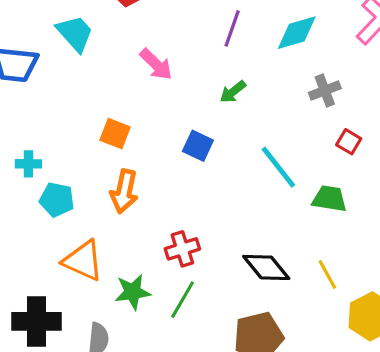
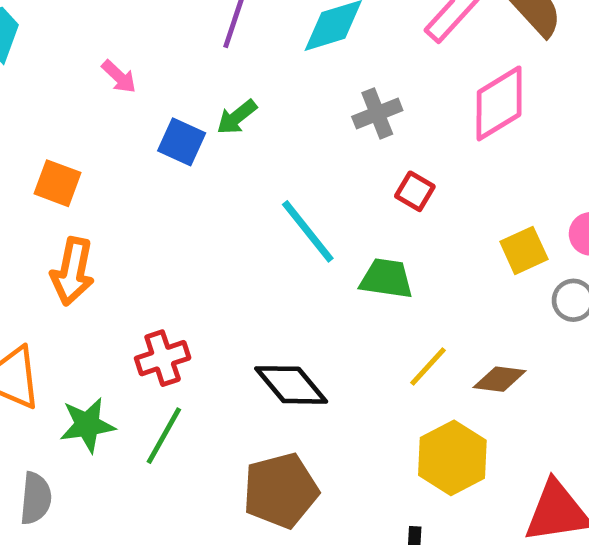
pink arrow: (156, 64) -> (119, 77), size x0.7
blue square: (198, 146) -> (182, 142), moved
yellow line: (327, 274) -> (428, 366), moved, turned 72

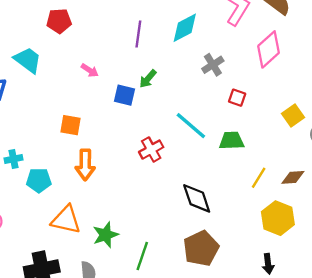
red cross: (163, 358) -> (151, 150), moved
black diamond: (291, 385) -> (197, 198), turned 32
green line: (164, 436) -> (142, 256), moved

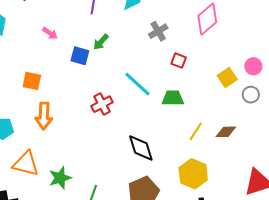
yellow hexagon: (278, 218) -> (193, 174), moved

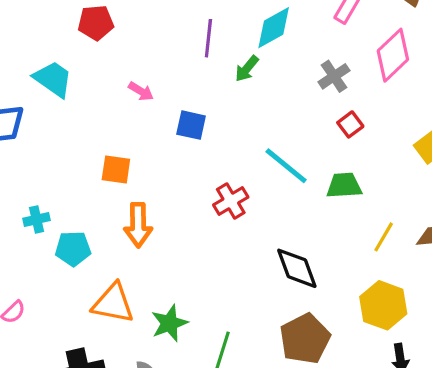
gray cross: (158, 31) -> (334, 76), moved
green arrow: (101, 42) -> (247, 69), moved
red square: (179, 61) -> (350, 124), turned 35

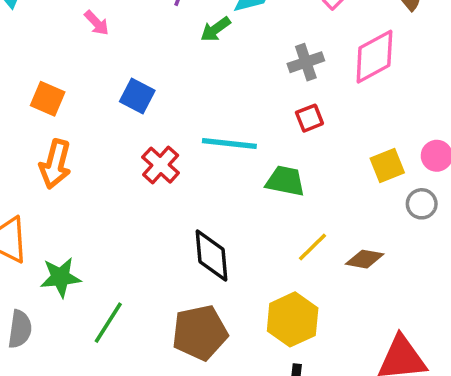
blue square: (191, 125) -> (137, 96), moved
cyan line: (286, 166) -> (229, 143), turned -48
red cross: (231, 201) -> (161, 165), turned -32

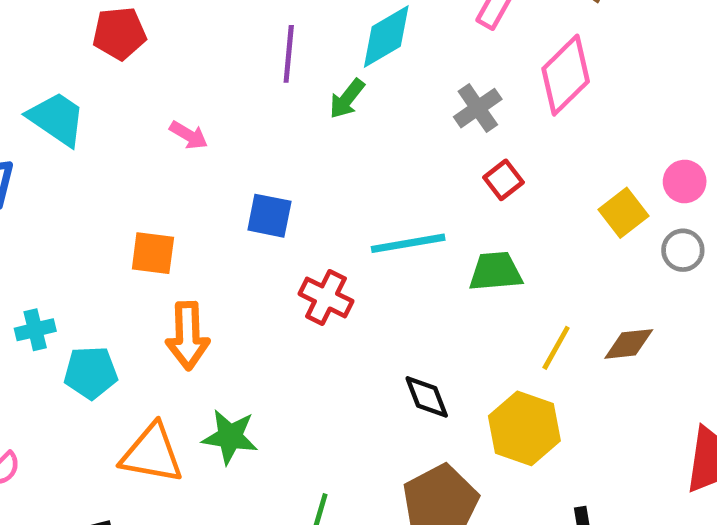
black diamond: (211, 255) -> (427, 397), size x0.7
green star: (60, 277) -> (230, 437), moved, turned 30
yellow hexagon: (293, 319) -> (524, 428), moved

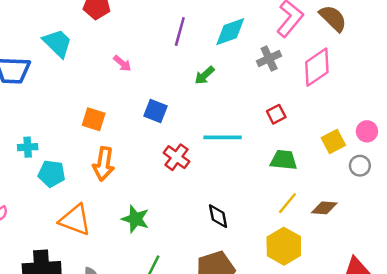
green arrow: (347, 99) -> (205, 75), moved
gray cross: (478, 108) -> (269, 59), moved
green trapezoid: (496, 272) -> (284, 160), moved
yellow hexagon: (524, 428) -> (284, 246), moved
green star: (230, 437) -> (135, 219), moved

